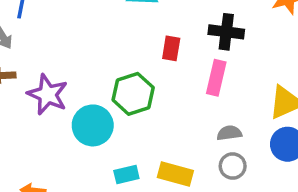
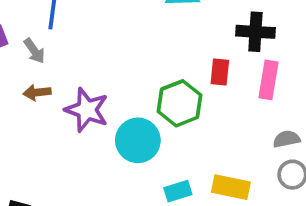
black cross: (226, 32) -> (255, 32), moved
red rectangle: (171, 48) -> (220, 72), moved

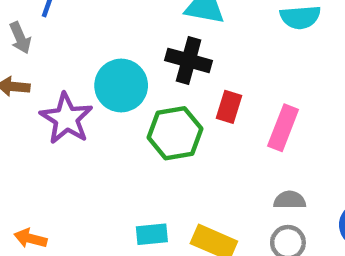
black cross: (255, 32) -> (189, 60), moved
cyan circle: (138, 140) -> (121, 86), moved

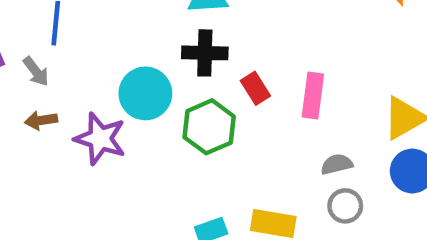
red rectangle: (229, 107) -> (255, 88), turned -36

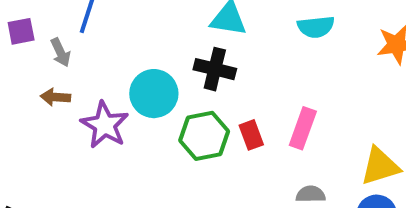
red rectangle: (255, 88) -> (251, 135), moved

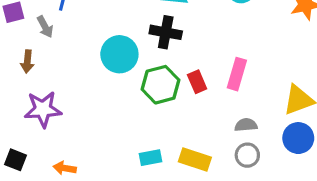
brown arrow: (55, 97) -> (27, 62), moved, turned -85
purple star: (105, 125) -> (43, 109), moved, turned -30

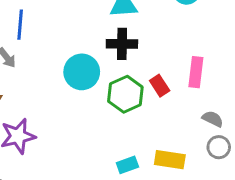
gray semicircle: (246, 125) -> (213, 119), turned 40

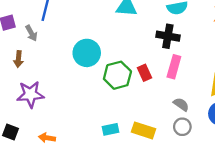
black cross: (122, 44) -> (168, 36), moved

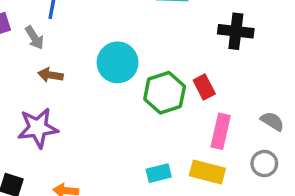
brown arrow: (18, 59) -> (50, 75), moved, turned 98
pink rectangle: (174, 67) -> (221, 131), moved
gray semicircle: (181, 104) -> (272, 121), moved

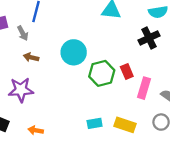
black cross: (236, 31) -> (149, 38), turned -36
pink rectangle: (221, 131) -> (144, 88), moved

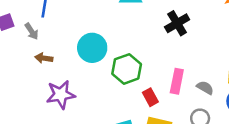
red rectangle: (127, 71) -> (150, 97), moved
purple star: (21, 90) -> (61, 95), moved

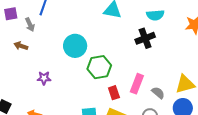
brown arrow: (44, 58) -> (21, 46), moved
purple star: (61, 95) -> (44, 78), size x0.6

